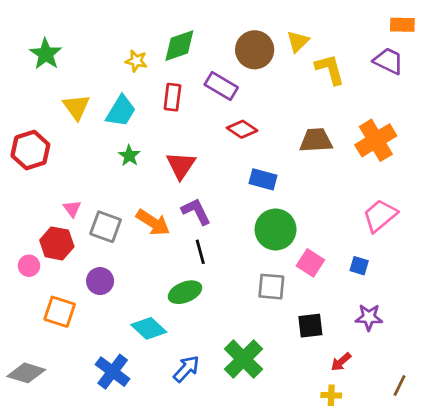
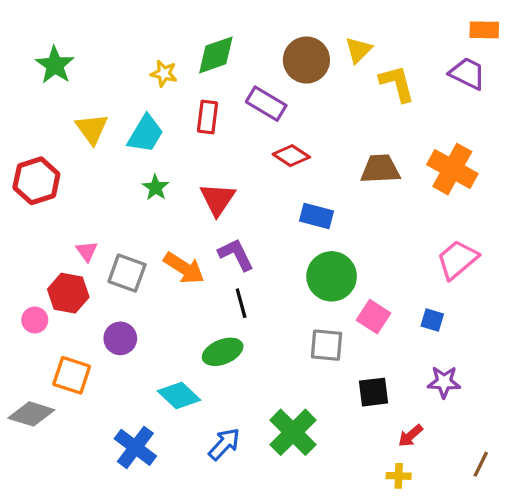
orange cross: (376, 140) -> (452, 169), turned -30
gray diamond: (26, 373) -> (31, 414), moved

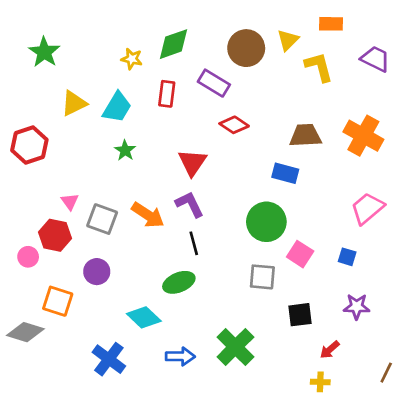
orange rectangle: (484, 30) -> (331, 24), moved
yellow triangle: (92, 129) -> (74, 103), turned 40
red triangle: (218, 199) -> (192, 163), moved
blue rectangle: (317, 216) -> (285, 173), moved
blue arrow: (224, 444) -> (180, 356), turned 48

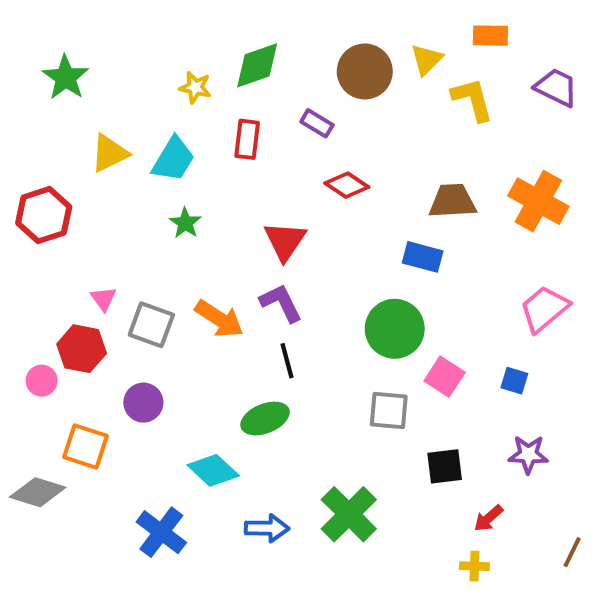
purple rectangle: (214, 83) -> (317, 123), size x0.7

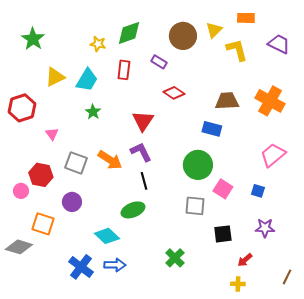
pink triangle: (103, 299) -> (52, 134), moved
green cross: (349, 514) -> (175, 258), size x0.7
blue arrow: (267, 528) -> (115, 265), moved

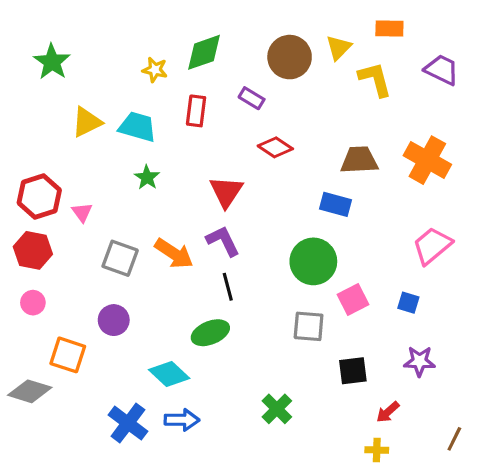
cyan trapezoid: (87, 80) -> (137, 127), turned -105
red hexagon: (22, 108) -> (39, 196), moved
red hexagon: (41, 175) -> (33, 250), moved
pink square: (223, 189) -> (353, 299), turned 30

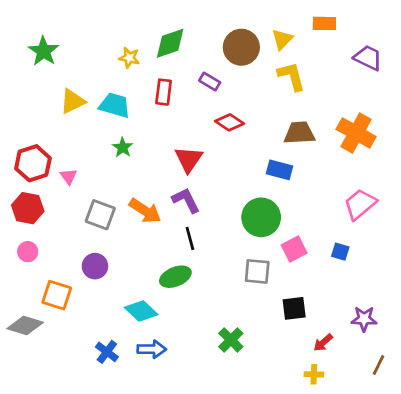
yellow L-shape: (375, 79) -> (291, 76), moved
purple star: (419, 361) -> (364, 319), moved
blue cross: (128, 423) -> (107, 352), size x0.7

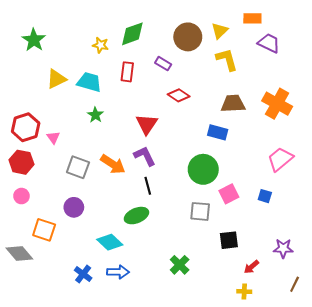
purple trapezoid: (368, 58) -> (269, 43), moved
gray diamond: (25, 325) -> (19, 254), turned 32

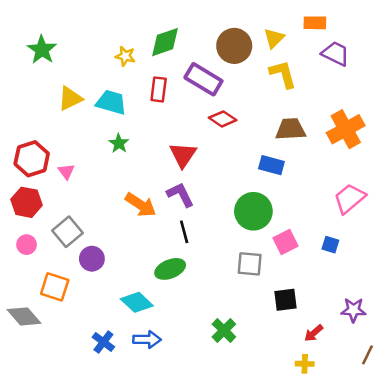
purple rectangle: (163, 64) -> (203, 79), size x1.8
orange cross: (277, 104) -> (346, 129), turned 32
gray square: (78, 167) -> (68, 232), moved, turned 30

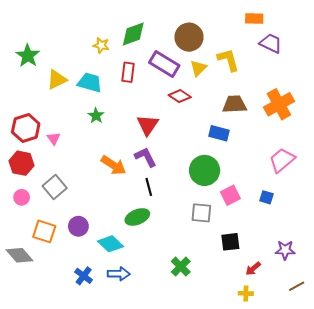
yellow triangle: (274, 38) -> (198, 68), moved
green star: (42, 50) -> (28, 56), moved
purple circle: (92, 259) -> (78, 226), moved
brown line: (368, 355) -> (297, 286), turned 35

